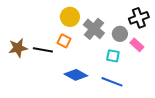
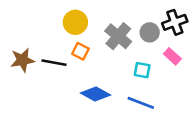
yellow circle: (70, 17) -> (75, 22), moved
gray circle: (120, 34) -> (150, 32), moved

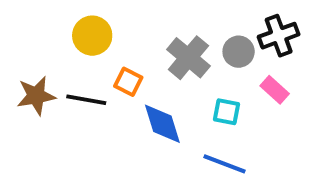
yellow circle: (75, 22) -> (92, 36), moved
blue diamond: (96, 94) -> (162, 124), moved, turned 44

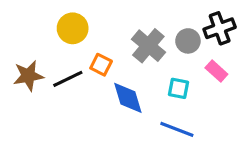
black line: (86, 100) -> (68, 79), turned -36

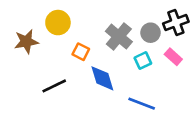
brown star: (28, 76) -> (26, 42), moved
black line: (68, 79) -> (54, 86), moved
cyan square: (178, 88) -> (143, 61), moved, turned -36

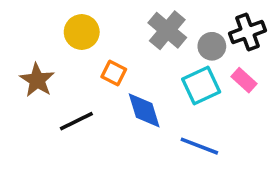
gray cross: (119, 36) -> (167, 30), moved
brown star: (26, 42) -> (37, 80), moved, turned -30
cyan square: (143, 61) -> (201, 85), size x1.5

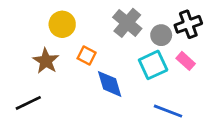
brown star: (37, 80) -> (46, 61), moved
black line: (76, 121) -> (28, 103), moved
blue line: (199, 146) -> (168, 111), moved

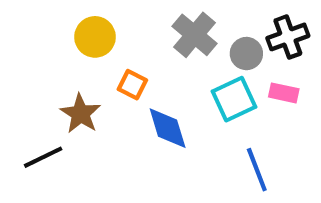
brown star: (46, 61) -> (80, 114), moved
pink rectangle: (186, 61) -> (284, 93), turned -30
blue line: (168, 111) -> (257, 170), turned 48

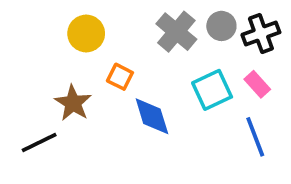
gray circle: (246, 54) -> (221, 26), moved
pink rectangle: (284, 93) -> (257, 84), turned 36
blue line: (257, 170) -> (255, 137), moved

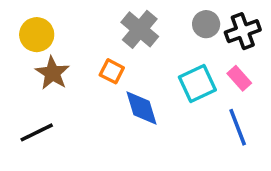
gray cross: (176, 32) -> (140, 29), moved
yellow circle: (86, 33) -> (37, 35), moved
brown star: (73, 103) -> (52, 73), moved

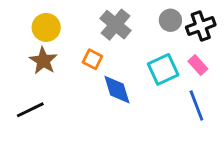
yellow circle: (37, 35) -> (46, 27), moved

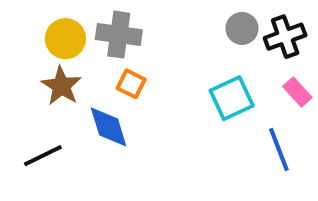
gray cross: (115, 25) -> (119, 35), moved, turned -32
pink rectangle: (198, 65) -> (297, 92), moved
blue diamond: (117, 90) -> (109, 127), moved

